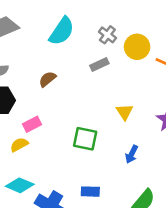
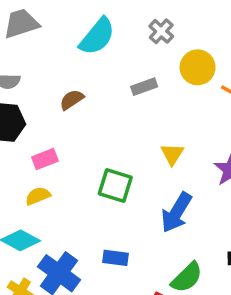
gray cross: (107, 35) -> (161, 31), moved
yellow semicircle: (19, 145) -> (38, 196), moved
blue arrow: (132, 154) -> (176, 213), size x1.6

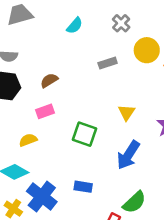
cyan semicircle: (97, 36) -> (75, 26), size x0.6
brown semicircle: (72, 100) -> (49, 80), moved
pink rectangle: (45, 159) -> (45, 111), moved

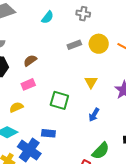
gray cross: (121, 23) -> (83, 14), turned -32
yellow circle: (147, 50) -> (99, 44), moved
blue arrow: (128, 155) -> (94, 115), size x0.6
blue rectangle: (83, 187) -> (48, 133), moved

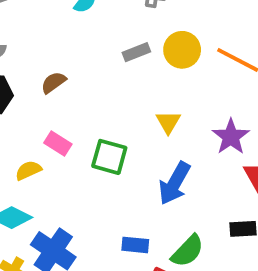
pink rectangle: (28, 84) -> (58, 143), moved, turned 56
blue arrow: (94, 115) -> (174, 183), size x1.6
blue rectangle: (48, 133) -> (135, 245), moved

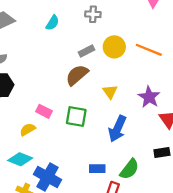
brown semicircle: (54, 82) -> (77, 75), moved, size x1.5

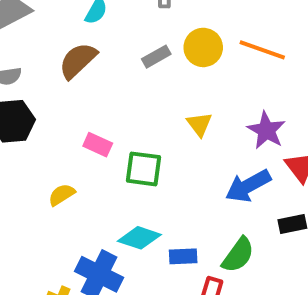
brown semicircle: (77, 75) -> (78, 61), moved
pink rectangle: (44, 111) -> (98, 145), moved
blue arrow: (117, 129) -> (248, 186), moved, turned 40
cyan diamond: (20, 159) -> (139, 238), moved

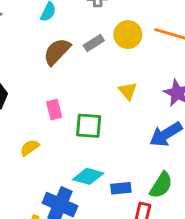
brown semicircle: (78, 61) -> (57, 52), moved
pink rectangle: (98, 145) -> (54, 110), turned 54

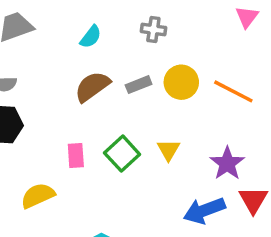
green square: (89, 126) -> (122, 154), moved, turned 32
yellow semicircle: (30, 148) -> (38, 196), size x1.4

